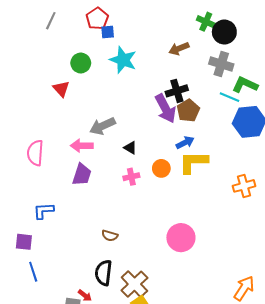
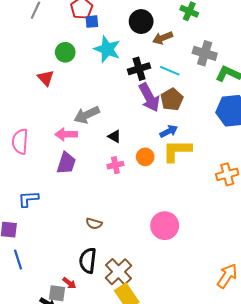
black circle: (224, 32) -> (141, 22), moved
black cross: (177, 91) -> (139, 69), moved
cyan line: (230, 97) -> (170, 71), moved

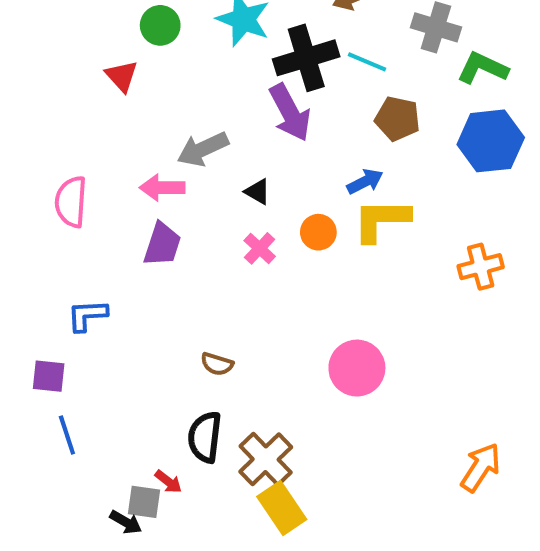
black cross: (139, 69) -> (306, 58), size x1.4
purple arrow: (149, 97) -> (290, 113), moved
brown pentagon: (172, 99) -> (397, 119), moved, turned -30
pink cross: (115, 165) -> (260, 248), turned -35

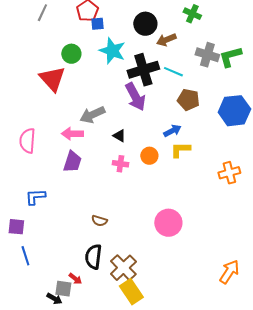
green L-shape: (483, 68) -> (230, 57), moved, turned -40
red triangle: (122, 76) -> (52, 79), size x1.6
yellow L-shape: (381, 220) -> (180, 150), size x0.7
pink cross: (260, 248) -> (120, 164), turned -35

